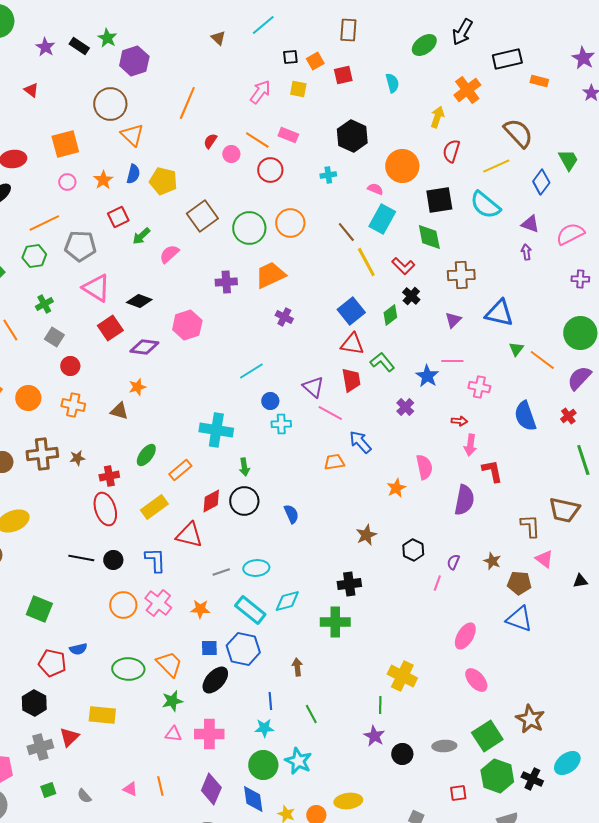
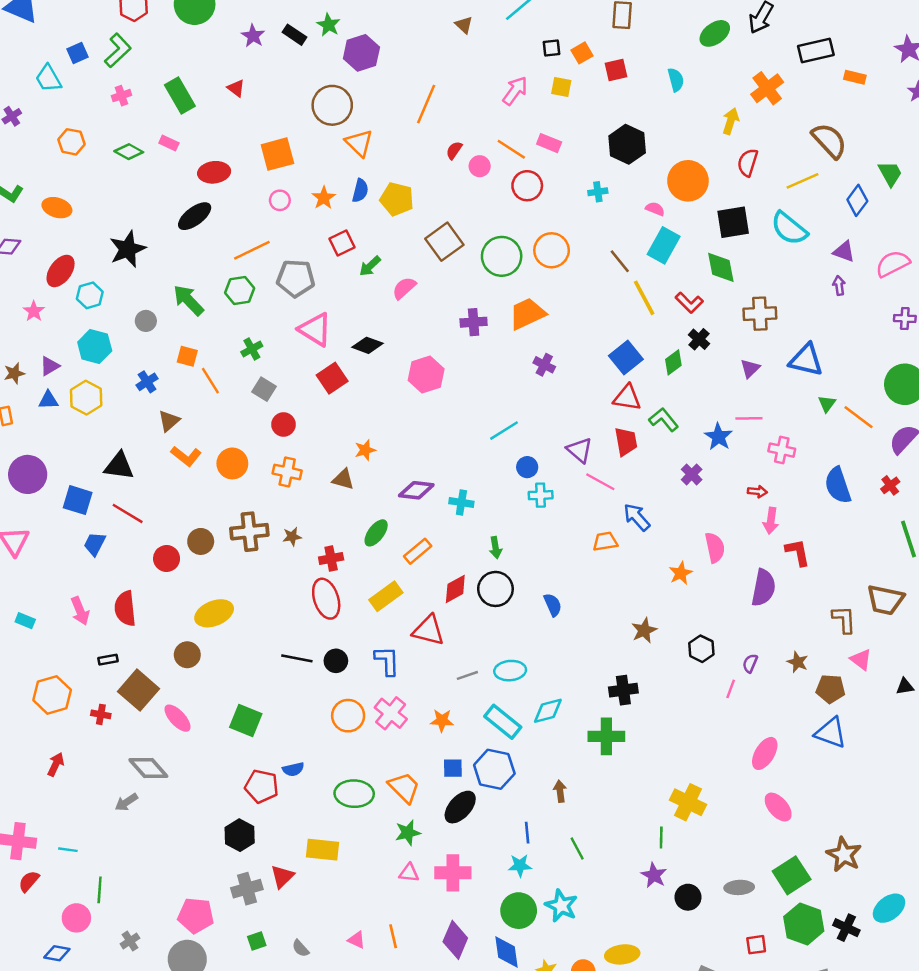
purple diamond: (144, 347) -> (416, 490), moved
cyan cross: (216, 430) -> (461, 502), size x0.6

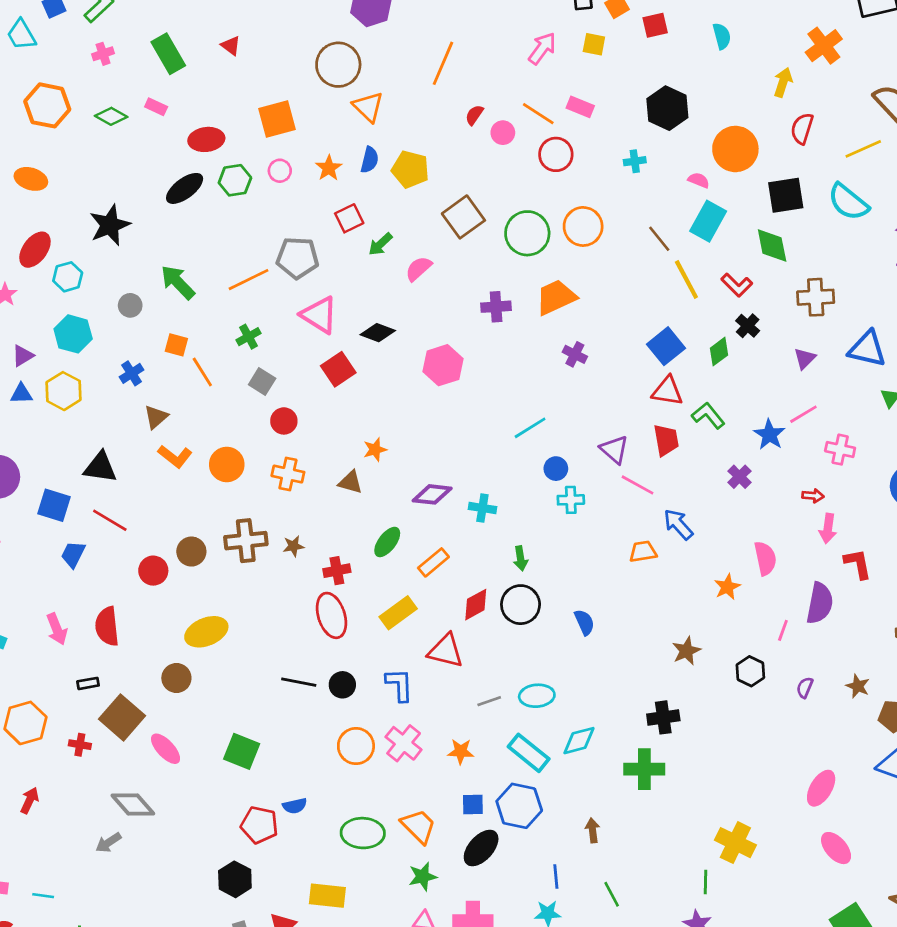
orange hexagon: (72, 142) -> (47, 105), size x1.5
orange line: (252, 250) -> (249, 280), moved
green hexagon: (240, 290) -> (235, 180), moved
pink line: (749, 418) -> (803, 414), turned -30
pink line: (731, 689) -> (783, 630), moved

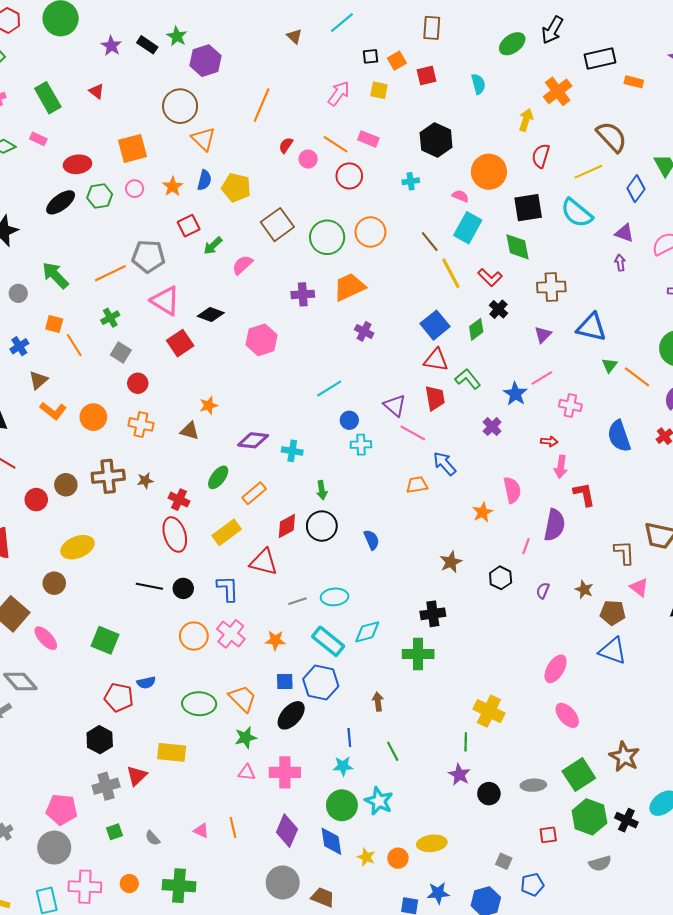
red cross: (337, 571) -> (179, 500), turned 36

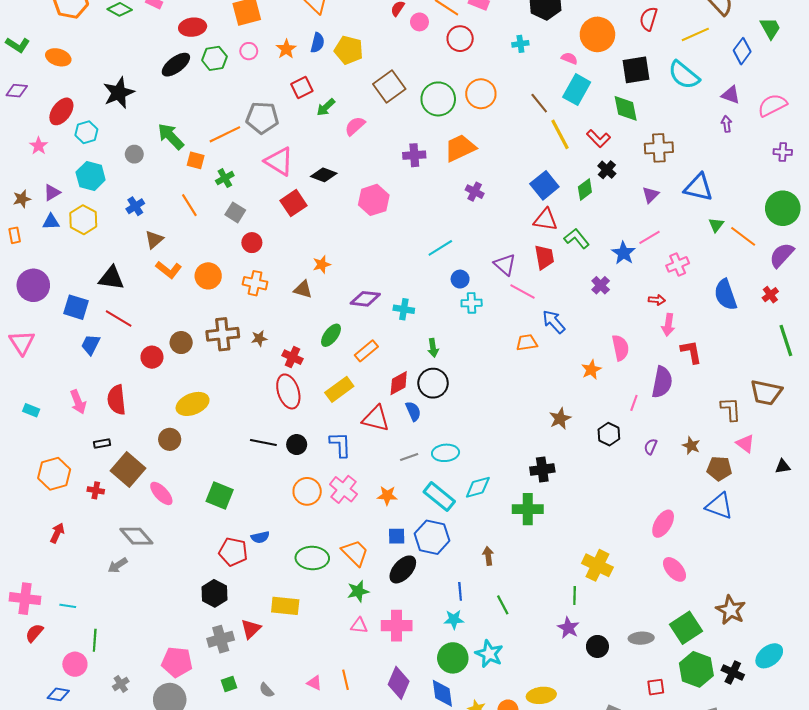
orange square: (54, 324) -> (196, 160), moved
pink cross: (570, 405) -> (678, 264), turned -35
blue semicircle: (372, 540) -> (413, 411), moved

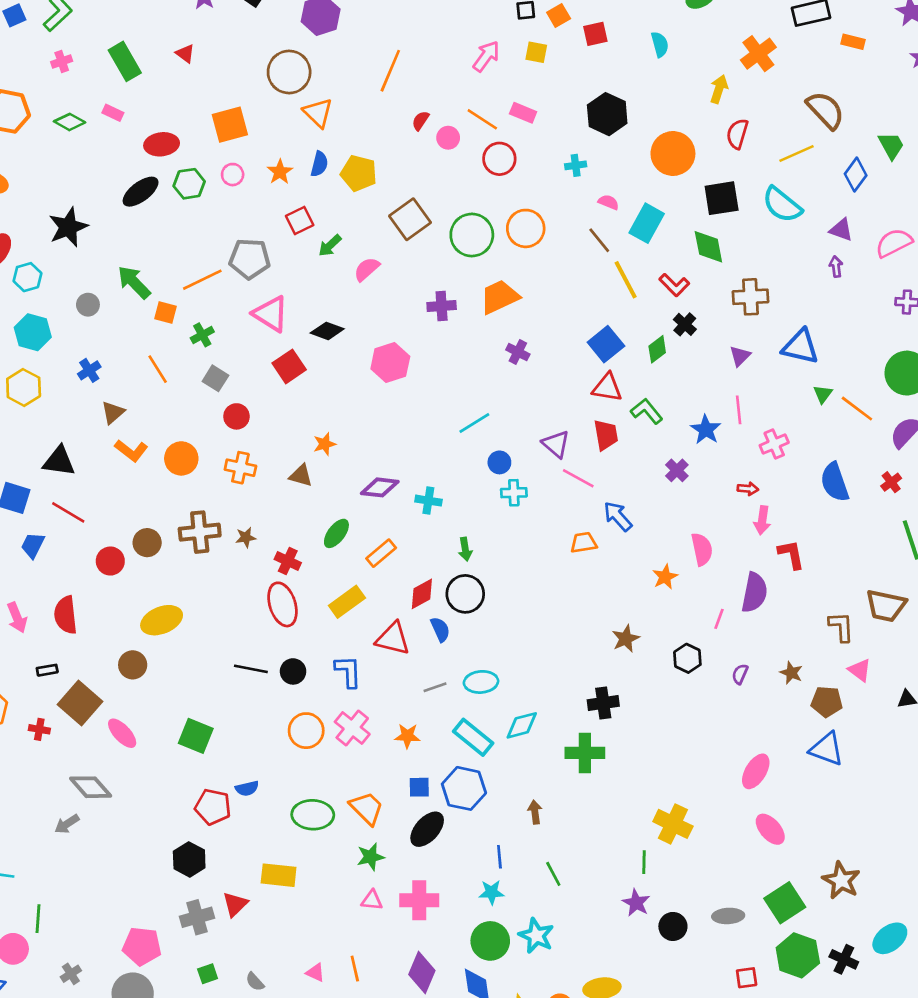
pink semicircle: (569, 58) -> (609, 202), moved
pink line: (650, 237) -> (739, 410), turned -65

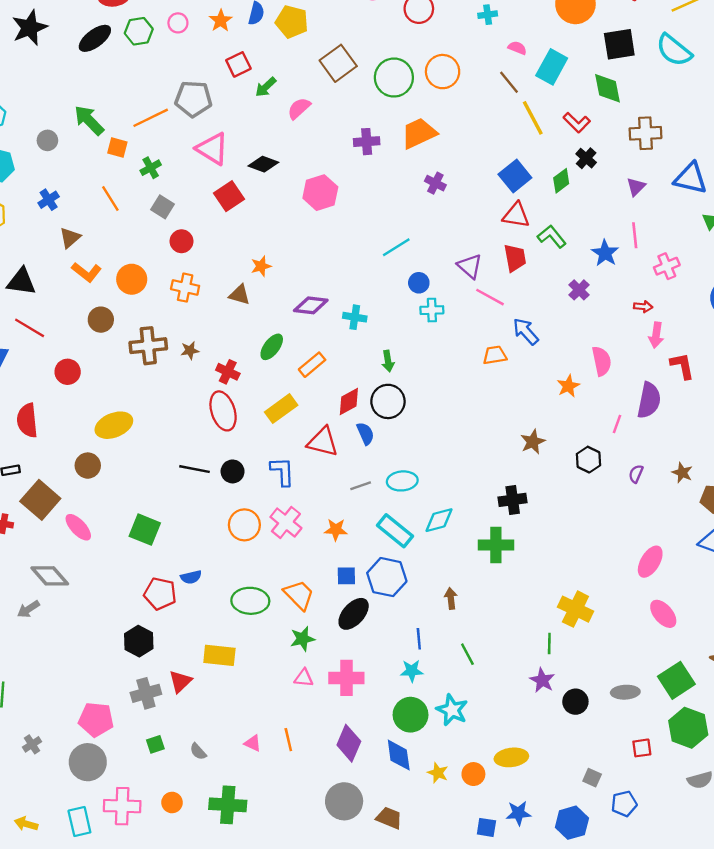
black star: (68, 227) -> (30, 28), moved
brown circle: (147, 543) -> (101, 320), moved

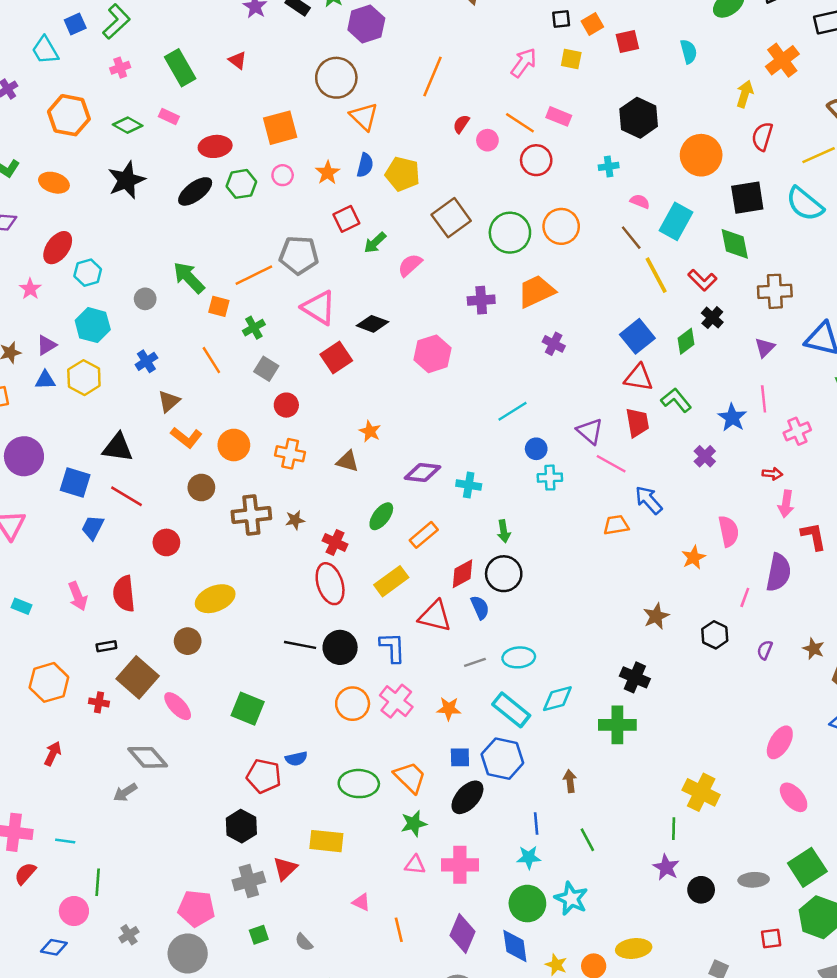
orange star: (261, 266) -> (370, 431), turned -30
black circle: (233, 471) -> (340, 647), size x1.4
black cross: (513, 500) -> (635, 677), turned 32
pink triangle: (253, 743) -> (361, 902), moved

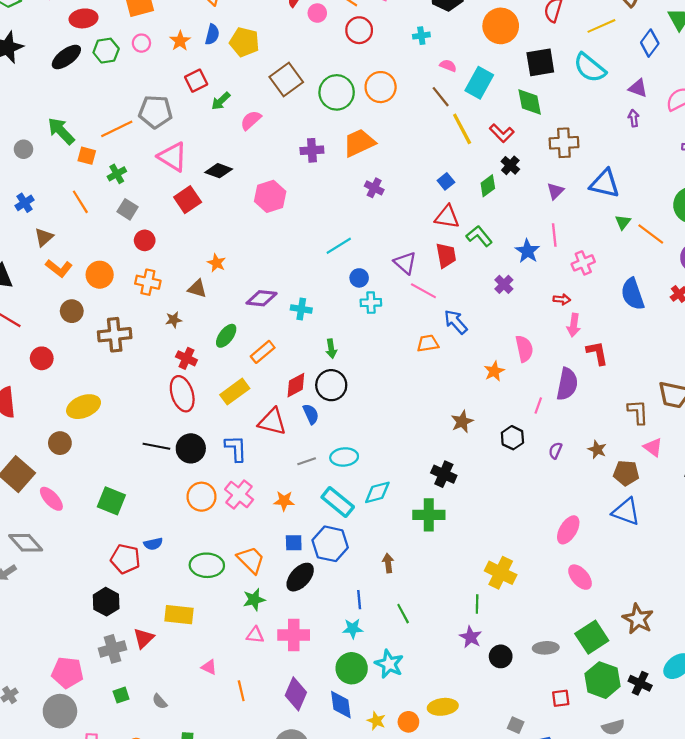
blue square: (637, 336) -> (446, 181), size x0.6
brown star: (295, 520) -> (174, 320), moved

